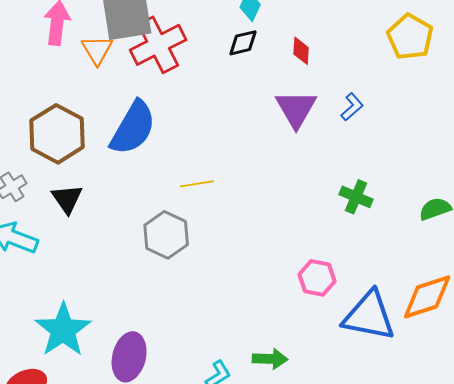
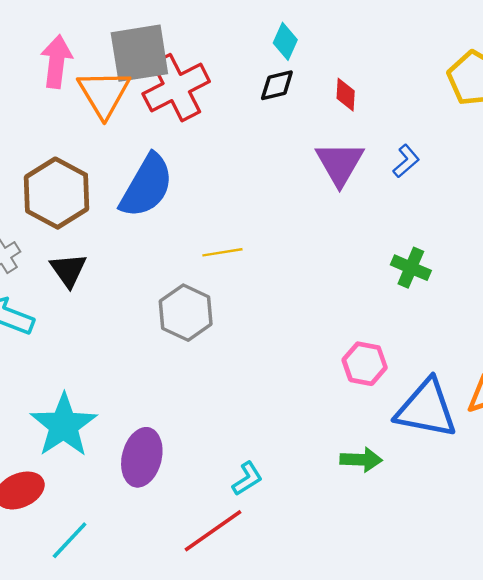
orange triangle: (97, 50) -> (104, 93), size x1.4
green arrow: (270, 359) -> (361, 460), moved

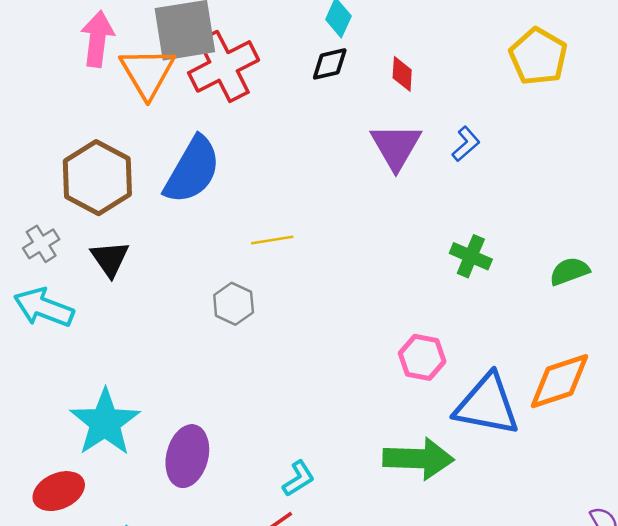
gray hexagon: (186, 313) -> (234, 304), size x0.7
green arrow: (361, 460) -> (418, 459), size x1.6

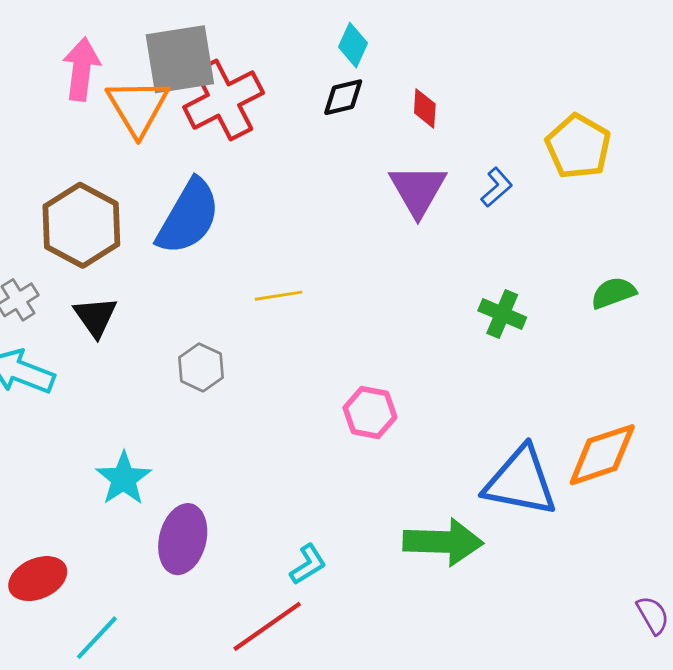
yellow pentagon: (538, 56) -> (578, 146), moved
green semicircle: (569, 271) -> (613, 293), moved
gray hexagon: (234, 304) -> (201, 367), moved
pink hexagon: (422, 357) -> (370, 412), moved
cyan star: (105, 422) -> (124, 479), moved, size x0.7

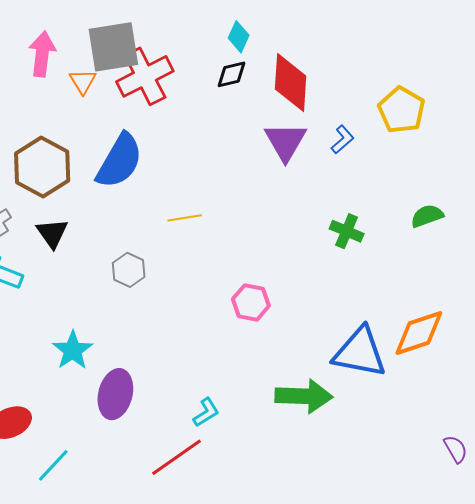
orange triangle: (138, 107) -> (83, 81), size x0.6
red diamond: (425, 108) -> (291, 82), size x2.0

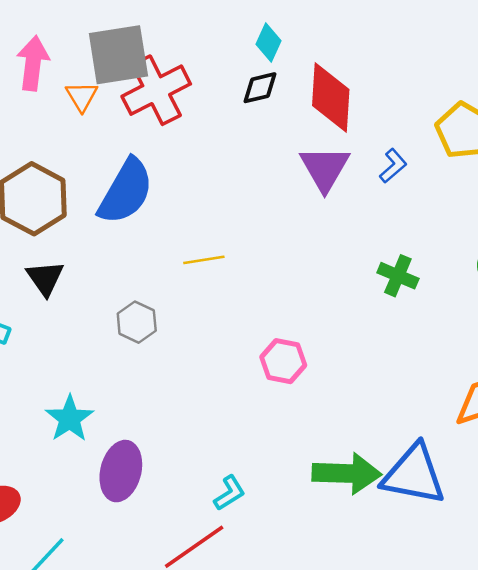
blue triangle: (360, 352) -> (414, 475), moved

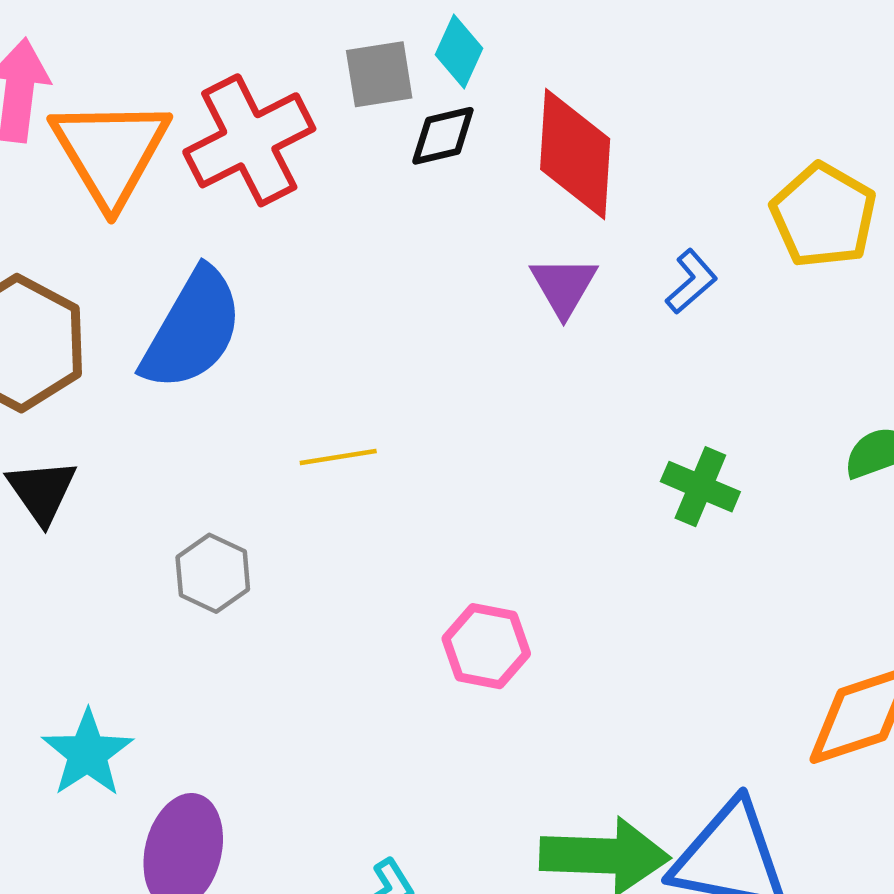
gray square: (118, 55) -> (379, 74), moved, size x0.6
orange triangle: (82, 96) -> (110, 152), size x2.0
purple triangle: (325, 168) -> (564, 286), size x0.7

